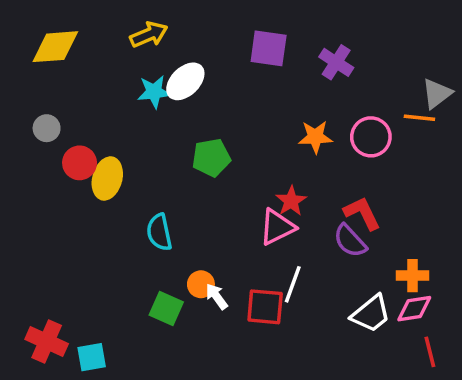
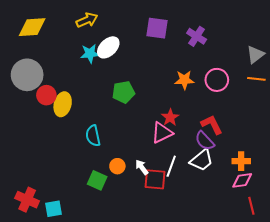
orange line: (419, 118) -> (256, 79), moved
gray circle: (47, 128) -> (27, 75), size x2.0
white arrow: (217, 296) -> (142, 167), moved
white trapezoid: (371, 314) -> (202, 160), moved

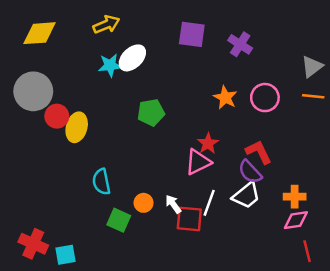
orange star: (184, 80) -> (225, 98), turned 30
cyan semicircle: (93, 136) -> (101, 182), moved

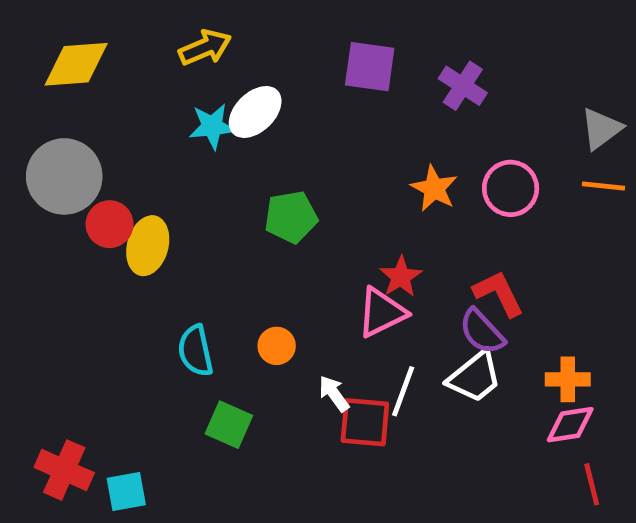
orange circle: (144, 203) -> (277, 346), moved

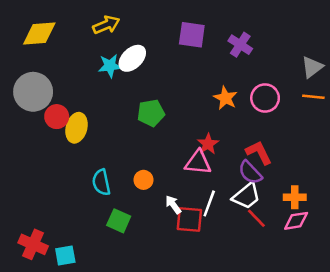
pink triangle: (382, 312) -> (198, 162), turned 32
red line: (592, 484) -> (256, 218), moved, turned -30

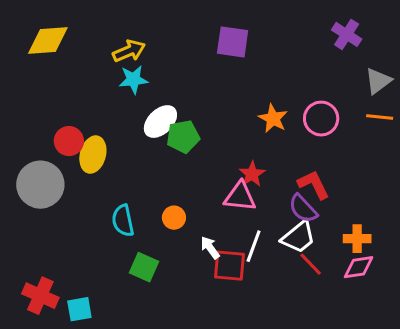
yellow arrow: (106, 25) -> (129, 51), moved
purple cross: (240, 45) -> (347, 34), moved
white ellipse: (132, 58) -> (160, 122), moved
gray circle: (33, 92) -> (40, 185), moved

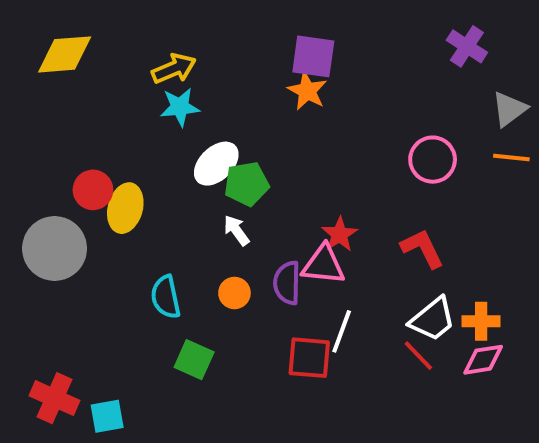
orange star: (273, 119) -> (307, 91), moved
purple semicircle: (303, 209) -> (287, 283), moved, turned 44
white trapezoid: (299, 237) -> (433, 319), moved
white arrow: (210, 248) -> (236, 230), moved

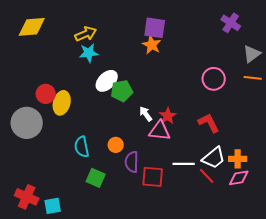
white arrow: (236, 230) -> (146, 114), moved
purple semicircle: (287, 283) -> (132, 162), moved
white line: (342, 331) -> (184, 164), moved, turned 70

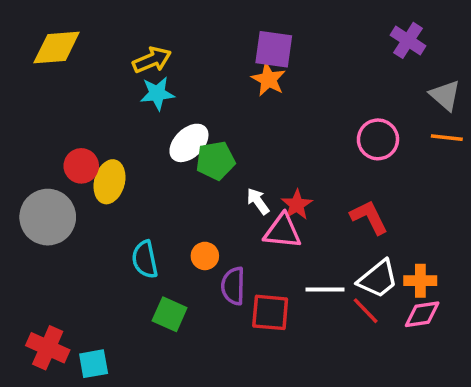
gray triangle: (252, 54) -> (445, 95), turned -42

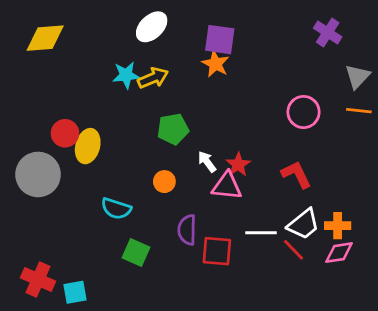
yellow arrow: (152, 60) -> (153, 78), moved
gray triangle: (445, 95) -> (357, 77), turned 32
white ellipse: (189, 143) -> (152, 27), moved
orange circle: (205, 256) -> (164, 182), moved
cyan semicircle: (145, 259) -> (116, 209), turned -60

